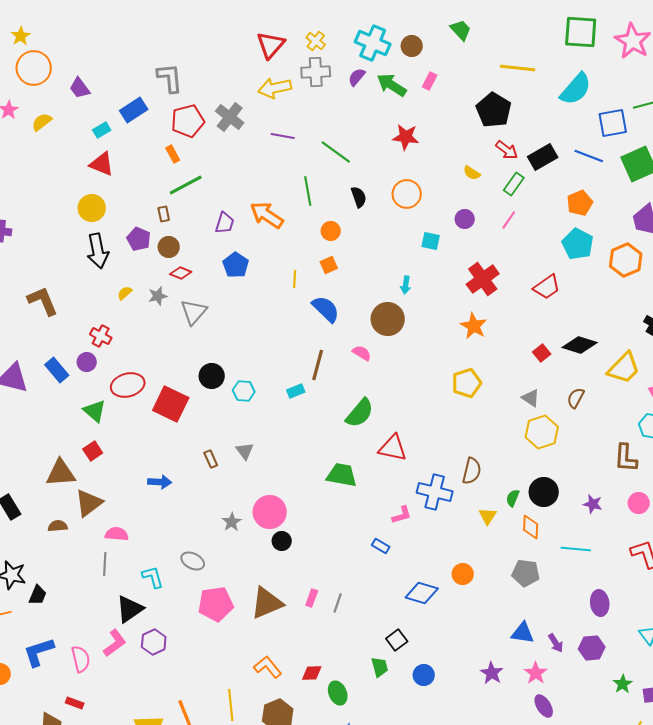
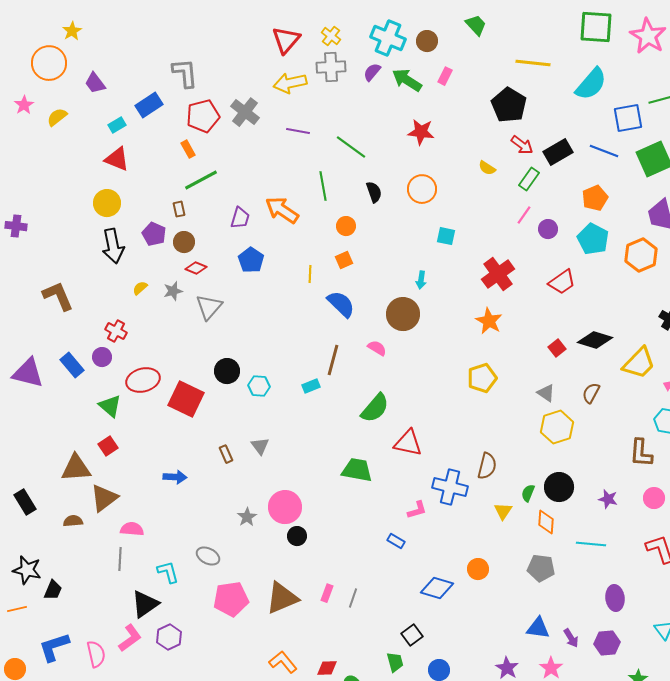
yellow star: (21, 36) -> (72, 31), moved
purple circle: (465, 219) -> (548, 229), moved

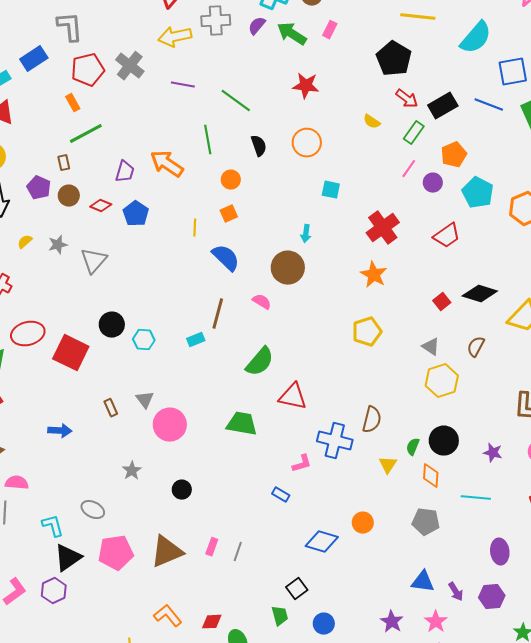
orange pentagon: (595, 198) -> (454, 155), moved
red diamond: (196, 268) -> (101, 206), moved
pink circle: (285, 507) -> (170, 425), moved
black triangle: (145, 604) -> (68, 558), moved

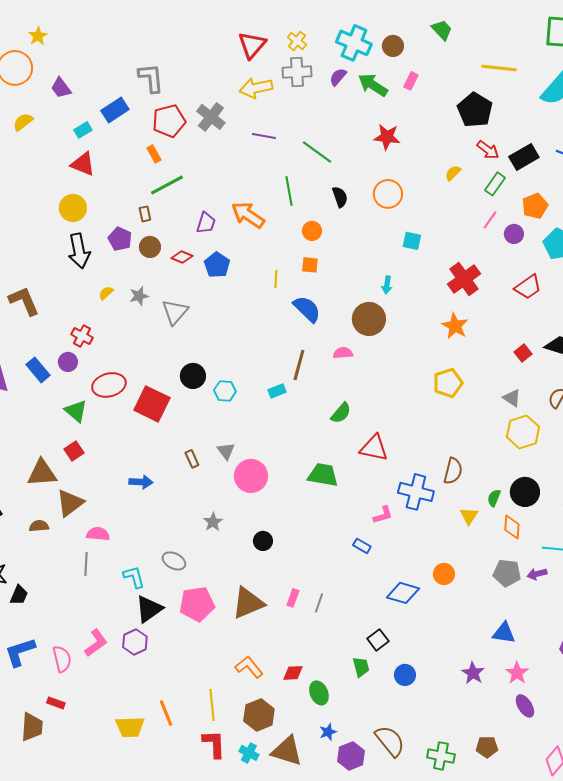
yellow semicircle: (372, 122) -> (453, 173), turned 102
orange square: (229, 214) -> (310, 265), turned 30
pink semicircle: (262, 302) -> (343, 353), turned -36
green semicircle: (260, 362) -> (341, 413), size x0.7
purple arrow: (456, 592) -> (537, 574), moved, turned 108

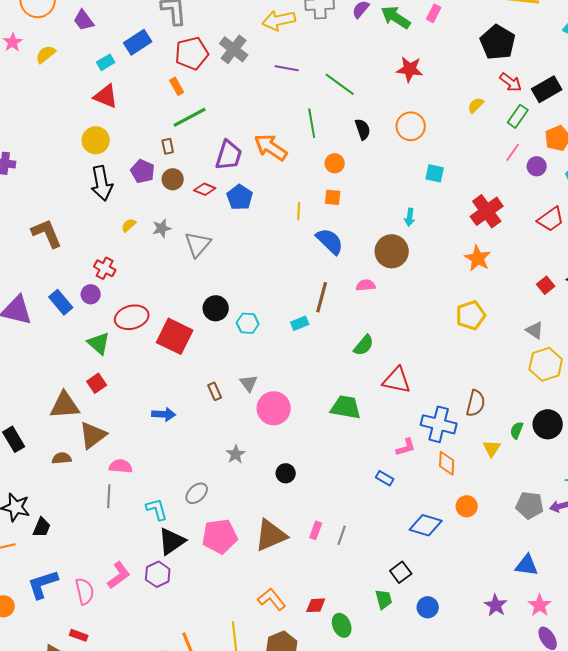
purple trapezoid: (206, 223) -> (229, 155), size x1.4
orange diamond: (512, 527) -> (447, 463), moved
gray ellipse: (174, 561) -> (197, 493), turned -70

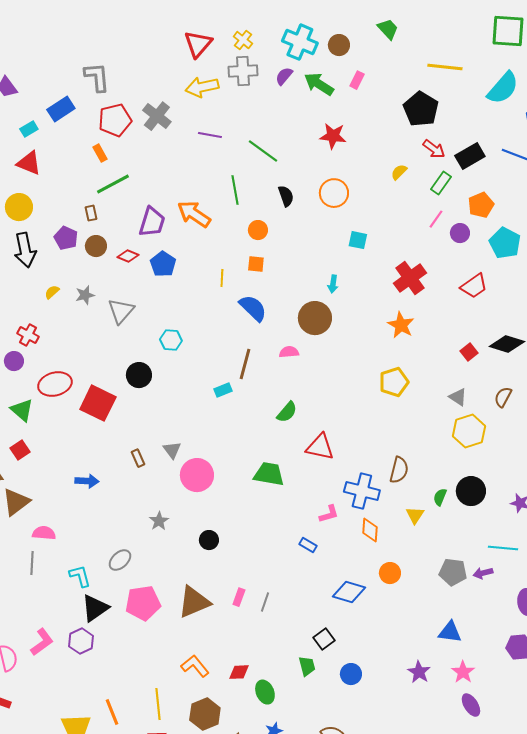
cyan hexagon: (248, 323) -> (171, 340), moved

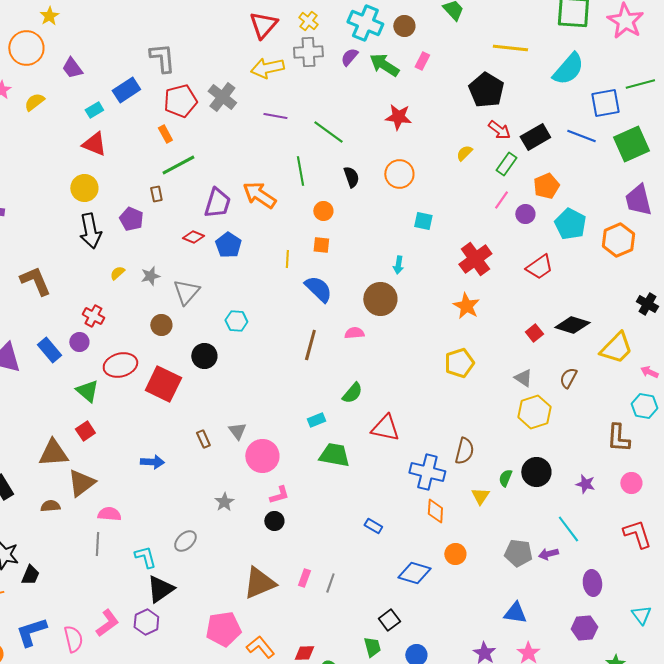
brown circle: (96, 246) -> (161, 325), moved
cyan rectangle: (223, 390) -> (316, 420), moved
pink L-shape: (329, 514) -> (279, 495), moved
cyan line: (503, 548) -> (568, 529), turned 48
pink pentagon: (143, 603) -> (223, 629), moved

